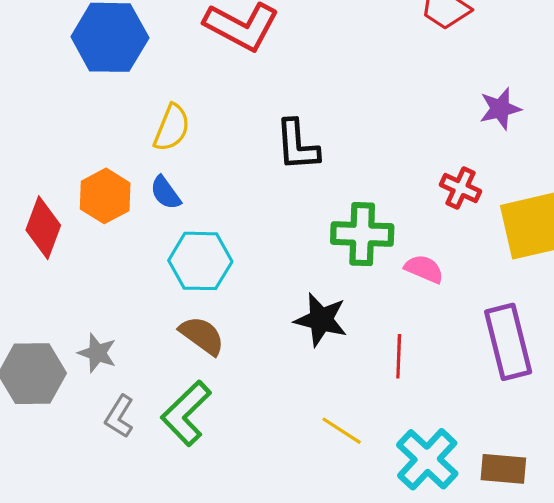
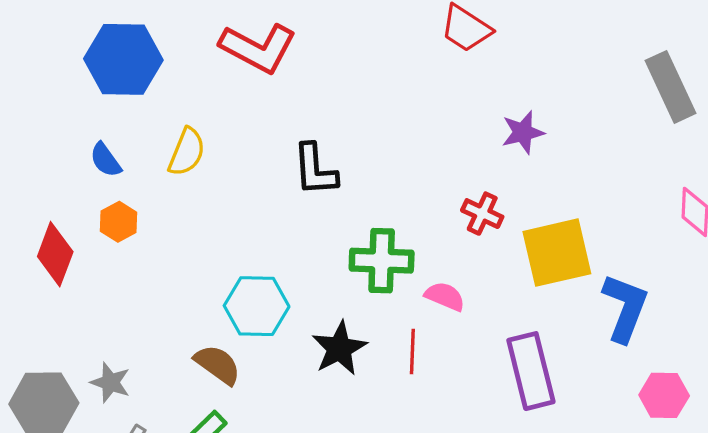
blue semicircle: (165, 193) -> (106, 160), moved
orange hexagon: (105, 196) -> (119, 222), size x0.7
cyan hexagon: (200, 261) -> (257, 306), moved
black star: (321, 320) -> (339, 348), turned 30
red line: (399, 356) -> (412, 352), moved

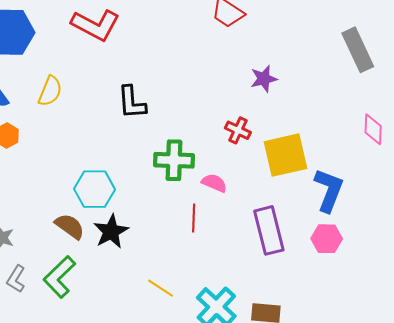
black star: (339, 348) -> (111, 231), moved
pink hexagon: (664, 395) -> (327, 239), moved

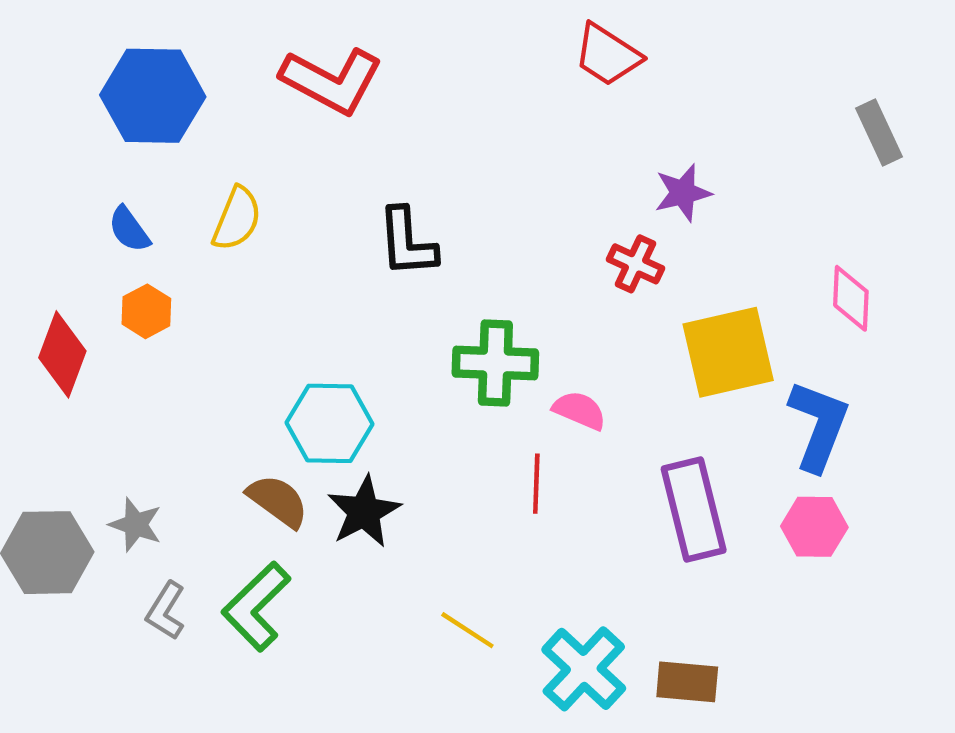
gray rectangle: (358, 50) -> (879, 132), size x0.7
pink diamond: (373, 129) -> (851, 298), moved
red cross: (238, 130) -> (635, 264), moved

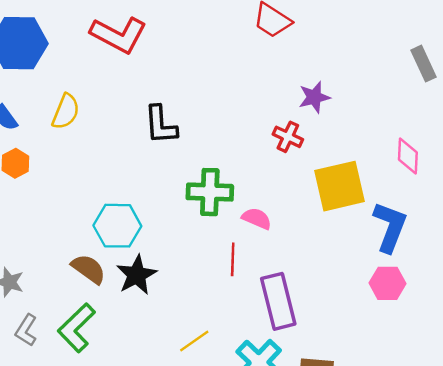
purple rectangle: (694, 510) -> (278, 301), moved
yellow line: (467, 630) -> (194, 341), turned -68

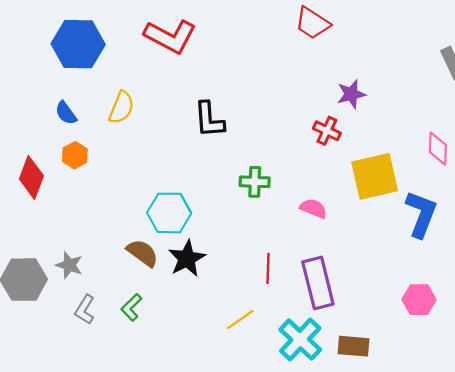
green cross: (210, 192) -> (255, 182), size x0.7
pink semicircle: (257, 218) -> (314, 209), moved
red line: (233, 259) -> (268, 268), moved
pink hexagon: (388, 283) -> (419, 300), moved
green L-shape: (77, 328) -> (131, 307), size x0.6

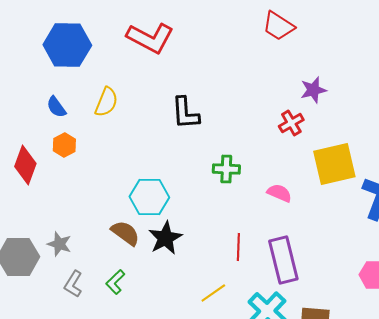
red cross: (327, 131) -> (291, 123), turned 35

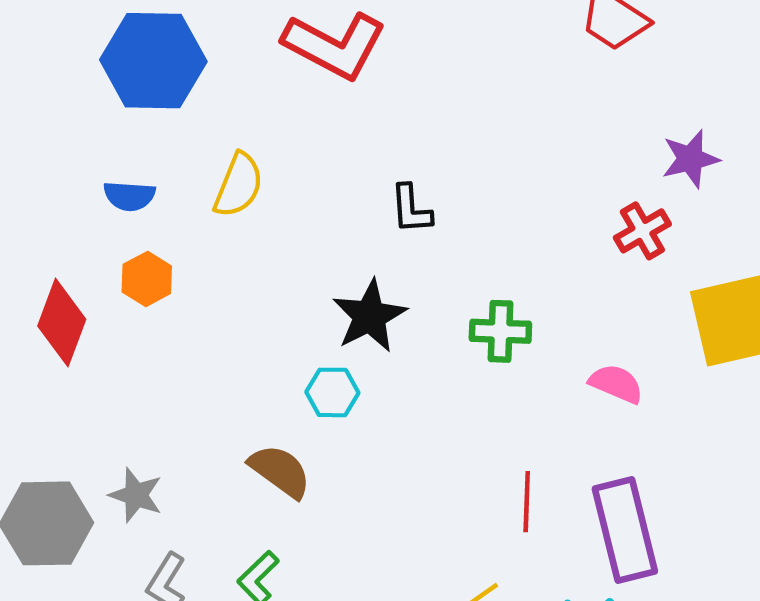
blue semicircle: (56, 107) -> (129, 196), turned -50
black L-shape: (185, 113) -> (411, 209), size x0.7
cyan hexagon: (149, 197) -> (332, 392), size x0.6
black star: (165, 238) -> (369, 316), moved

